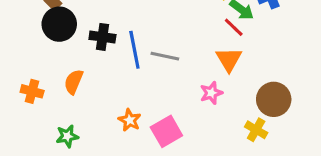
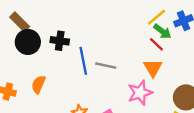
black cross: (102, 37) -> (60, 41), moved
pink star: (211, 93) -> (140, 93), size x1.5

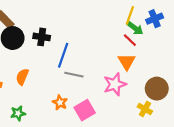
yellow line: (156, 17) -> (130, 15), turned -30
blue line: (83, 61) -> (63, 55), turned 30
gray line: (106, 66) -> (74, 75), moved

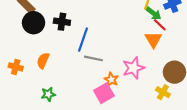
red line: (130, 40) -> (160, 25), moved
orange triangle: (127, 62) -> (153, 40), moved
orange star: (60, 103) -> (111, 80), moved
green star: (18, 113) -> (48, 94), moved

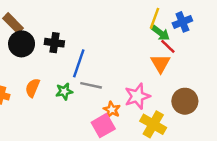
yellow cross: (163, 92) -> (153, 124), moved, size x1.5
green star: (48, 94) -> (64, 91), moved

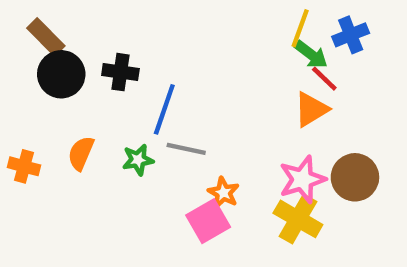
orange triangle: (160, 63) -> (311, 109), turned 30
pink star: (137, 96) -> (302, 179), moved

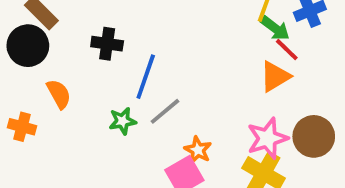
black circle: (61, 74) -> (28, 46), moved
gray line: (186, 149) -> (165, 111), turned -52
orange semicircle: (81, 153) -> (59, 94), moved, turned 128

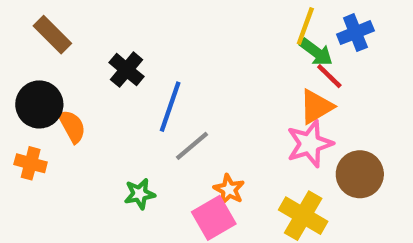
black cross: (107, 44) -> (127, 70), turned 32
black circle: (28, 46) -> (39, 104), moved
green star: (123, 121) -> (140, 194), moved
pink star: (267, 138) -> (310, 144), moved

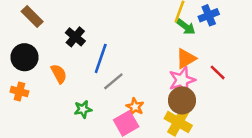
red line: (329, 76) -> (218, 72), moved
orange semicircle: (72, 126) -> (59, 74), moved
brown circle: (360, 174) -> (182, 100), moved

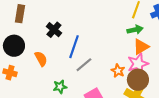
brown rectangle: (32, 17) -> (20, 14), turned 54
green arrow: (186, 27) -> (135, 30), moved, turned -49
orange star: (135, 107) -> (118, 71), moved

